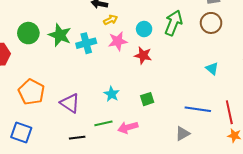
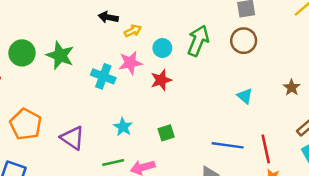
yellow arrow: (111, 20) -> (133, 31), moved
cyan cross: (86, 43) -> (103, 76), moved, turned 36
red star: (143, 55) -> (161, 80), turned -30

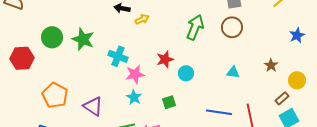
cyan circle: (162, 48) -> (186, 73), moved
pink star: (130, 63) -> (135, 74), moved
cyan triangle: (245, 96) -> (233, 72), turned -32

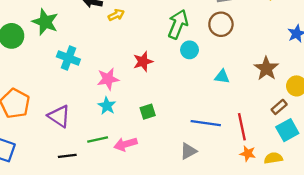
green star: (83, 39) -> (45, 22), moved
cyan cross: (118, 56) -> (68, 58), moved
brown star: (271, 65) -> (266, 68), size x1.5
cyan circle: (186, 73) -> (190, 50), moved

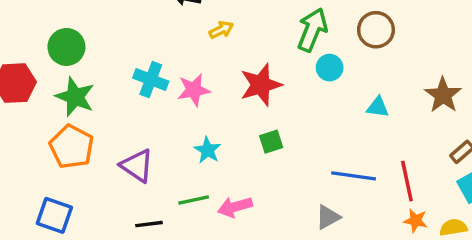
yellow arrow: (116, 15) -> (221, 30), moved
green star: (45, 22) -> (75, 97), moved
red star: (143, 62) -> (261, 85), size x1.4
pink star: (108, 79) -> (194, 90), moved
green square: (148, 112) -> (271, 142), moved

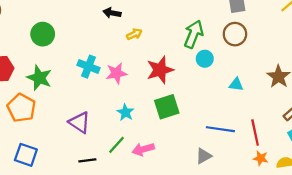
green circle: (66, 47) -> (43, 34), moved
green square: (271, 142) -> (167, 107), size x1.6
orange pentagon: (72, 147) -> (21, 108), moved
green line: (194, 200) -> (116, 145), turned -36

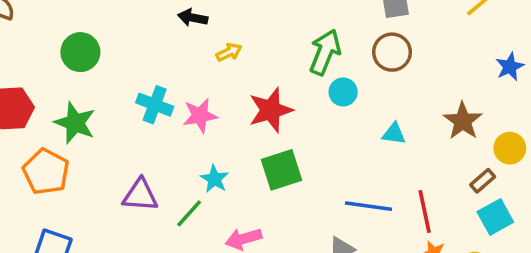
purple triangle: (80, 122) -> (140, 195), turned -30
green line: (116, 145) -> (189, 213), moved

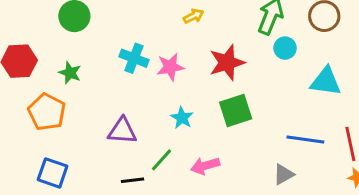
green star: (75, 123) -> (70, 73), size x0.7
cyan triangle: (394, 134) -> (326, 81), size x1.6
green line: (189, 213) -> (162, 160), moved

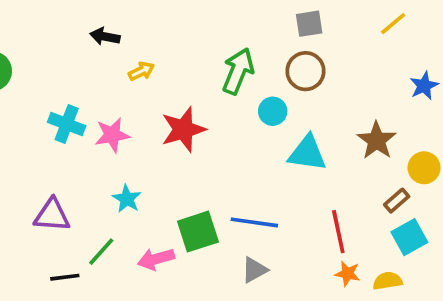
cyan circle: (285, 48) -> (273, 111), moved
green square: (236, 111) -> (198, 232), moved
blue line: (305, 140) -> (254, 222), moved

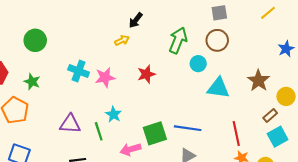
black arrow: (105, 36) -> (136, 20), moved, turned -63
red star: (183, 129) -> (146, 74), size x0.7
green line: (101, 252) -> (99, 131), moved, turned -60

